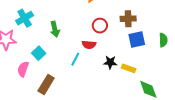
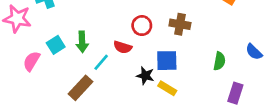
green arrow: (55, 29) -> (82, 42), moved
blue square: (137, 40) -> (167, 61), moved
brown rectangle: (46, 84) -> (81, 88), moved

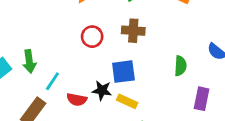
red semicircle: (123, 47) -> (77, 99), moved

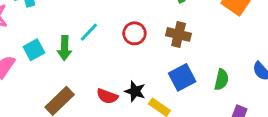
blue square: (123, 72) -> (182, 77), moved, turned -30
cyan line: (52, 81) -> (89, 32), moved

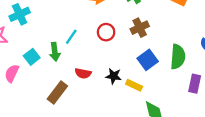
brown cross: (179, 34) -> (140, 28), turned -30
green semicircle: (221, 80) -> (178, 57), size x1.5
red semicircle: (107, 96) -> (83, 73), moved

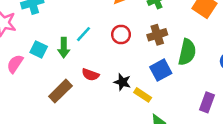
cyan square: (32, 57) -> (39, 49), turned -35
green semicircle: (178, 57) -> (187, 52), moved

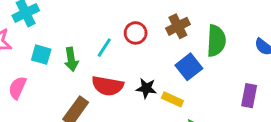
cyan line: (84, 34) -> (104, 48), moved
cyan square: (39, 49) -> (41, 55), moved
red semicircle: (90, 75) -> (108, 86), size x1.5

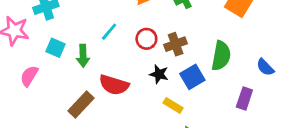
brown cross: (178, 26) -> (176, 44), moved
cyan line: (104, 48) -> (109, 32), moved
black star: (146, 88) -> (159, 74), moved
purple rectangle: (249, 96) -> (244, 99), moved

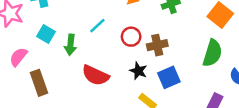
green semicircle: (221, 56) -> (212, 53), moved
brown rectangle: (81, 105) -> (39, 83), moved, turned -70

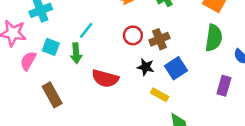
cyan line: (97, 26) -> (86, 30), moved
pink semicircle: (18, 57) -> (28, 61), moved

